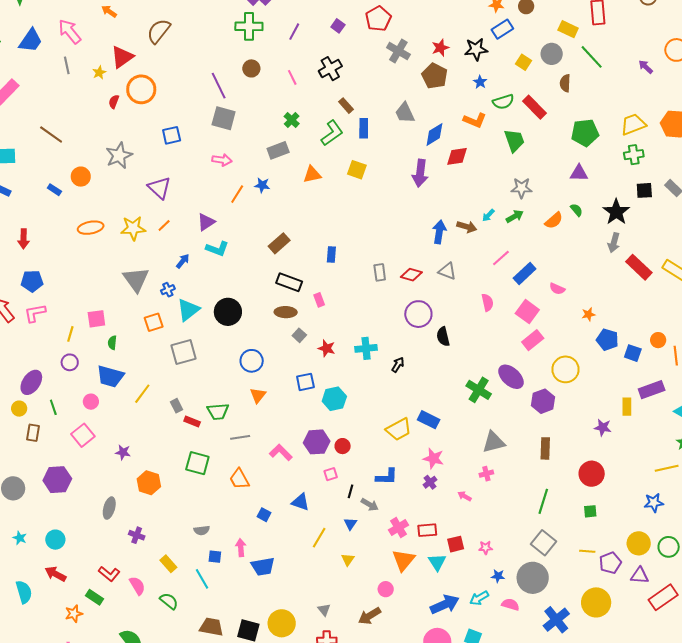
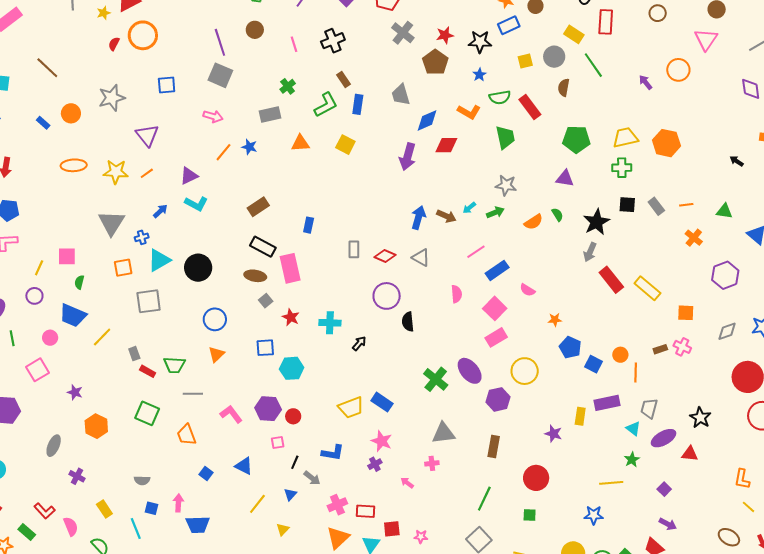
yellow square: (524, 62) -> (525, 61), turned 35
pink rectangle: (319, 300) -> (290, 268), size x2.0

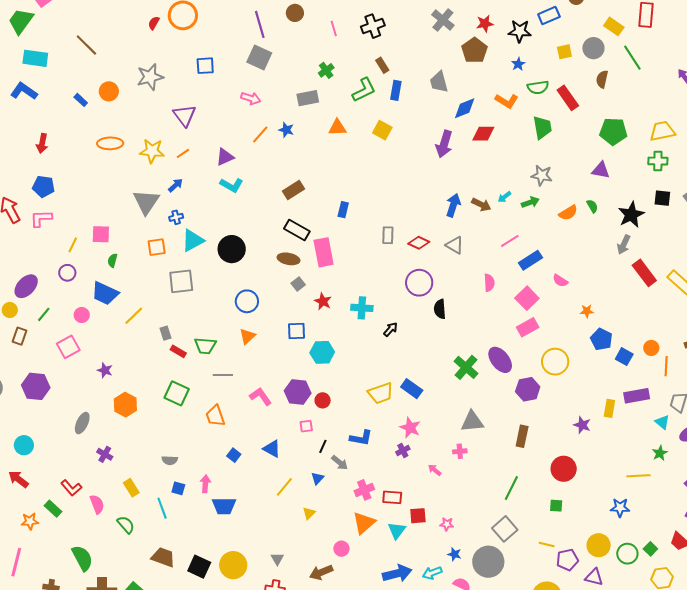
blue arrow: (160, 211) -> (176, 185), moved
green line: (12, 338) -> (44, 314), turned 49

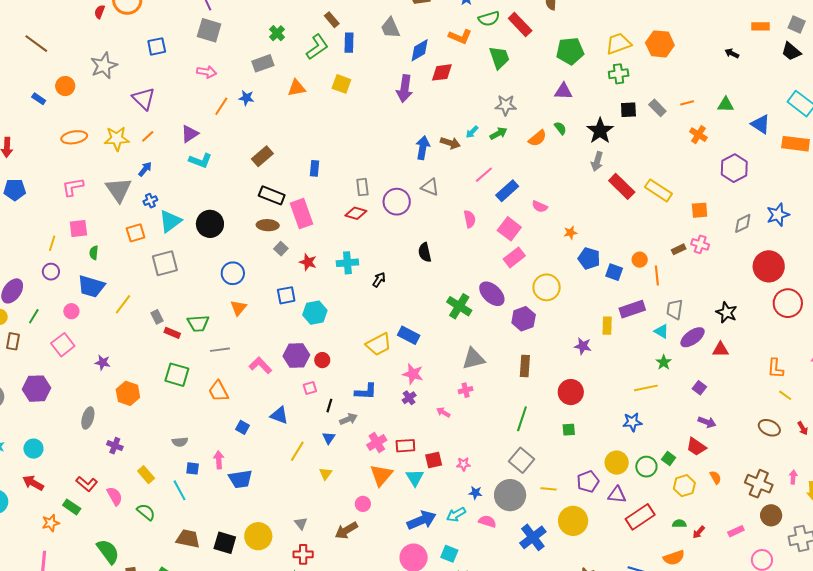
pink L-shape: (41, 218) -> (73, 187), moved
red diamond: (419, 243) -> (356, 213), moved
purple circle: (419, 283) -> (397, 202), moved
gray arrow: (340, 463) -> (348, 419), turned -54
yellow line: (547, 545) -> (549, 489), moved

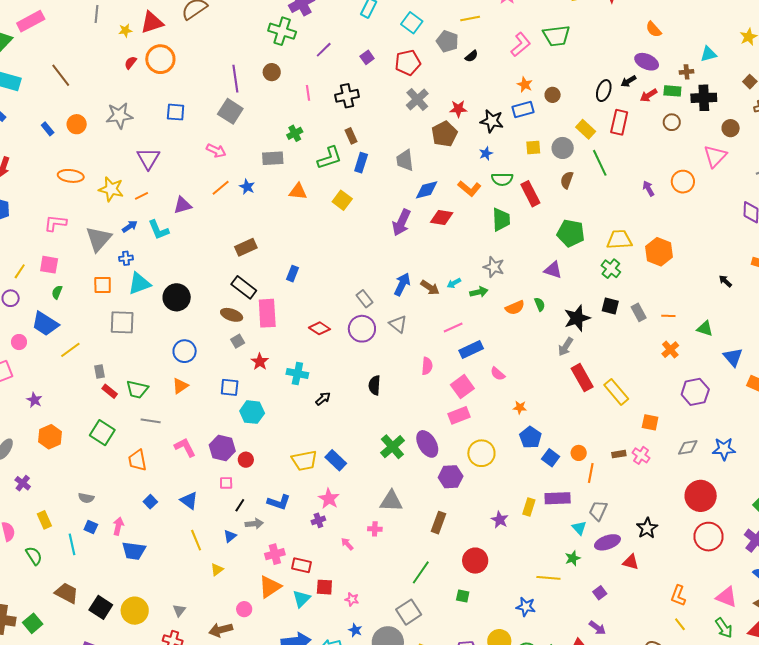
green cross: (619, 74) -> (611, 269), turned 30
cyan L-shape: (200, 161) -> (159, 230), moved, turned 30
gray rectangle: (362, 187) -> (365, 299), moved, turned -48
yellow line: (297, 451) -> (196, 540), turned -70

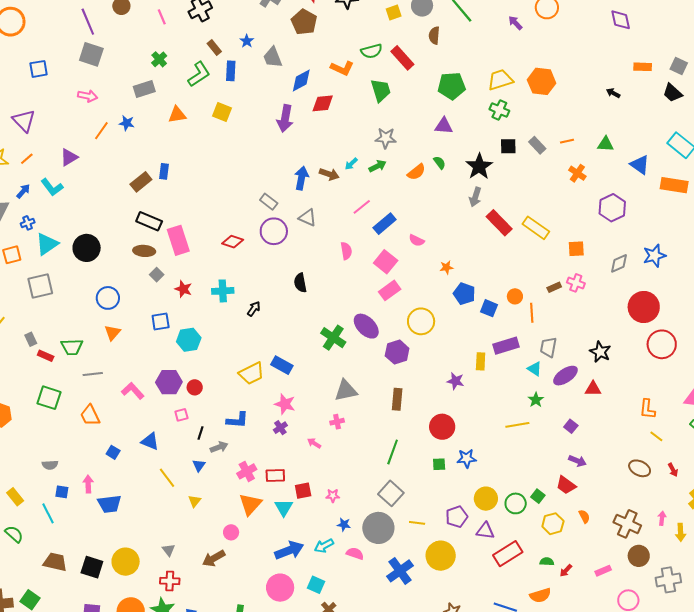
blue star: (486, 153) -> (247, 41), moved
blue rectangle: (292, 274) -> (164, 171), moved
blue star: (526, 607) -> (467, 458), moved

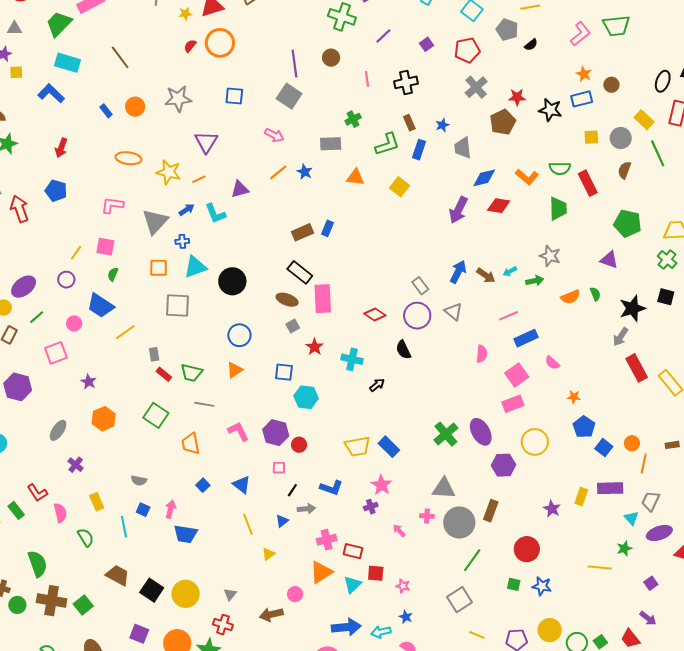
black semicircle: (300, 283) -> (403, 350), moved, turned -30
gray circle: (378, 528) -> (459, 523), moved

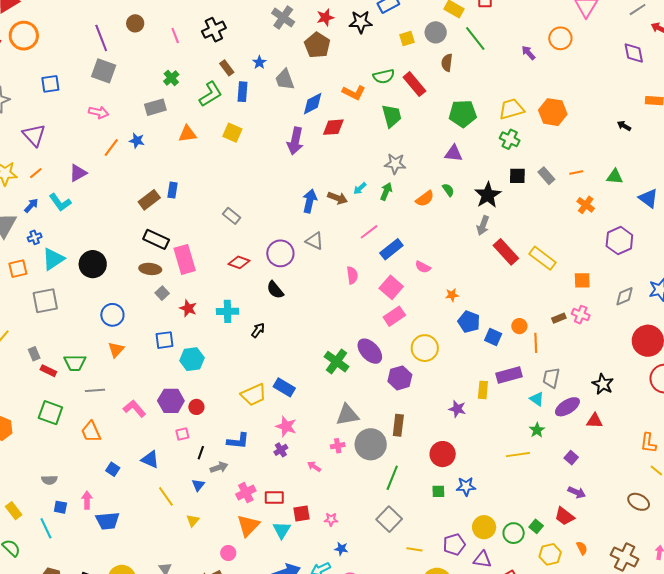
green arrow: (535, 281) -> (386, 191), turned -42
gray rectangle: (420, 286) -> (232, 216), moved

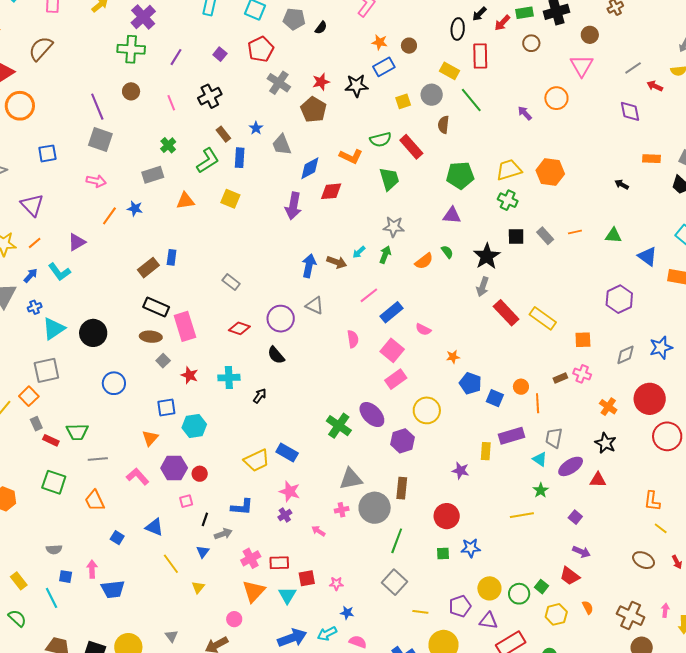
orange cross: (586, 205) -> (608, 407), moved
orange square: (18, 269) -> (29, 396), moved, turned -30
orange triangle: (116, 350) -> (150, 438), moved

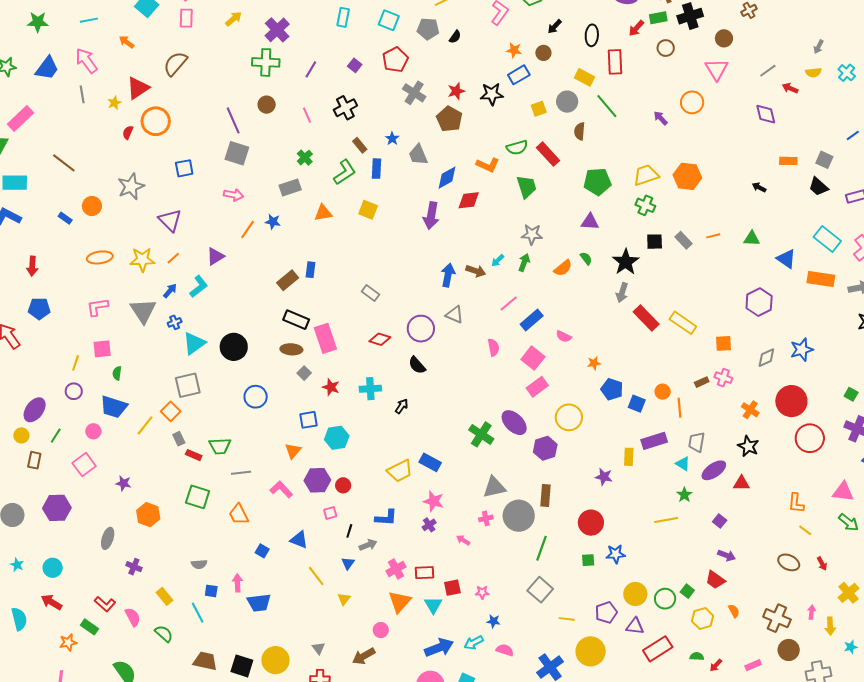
black arrow: (479, 14) -> (555, 26), moved
cyan L-shape: (59, 272) -> (199, 286), turned -90

